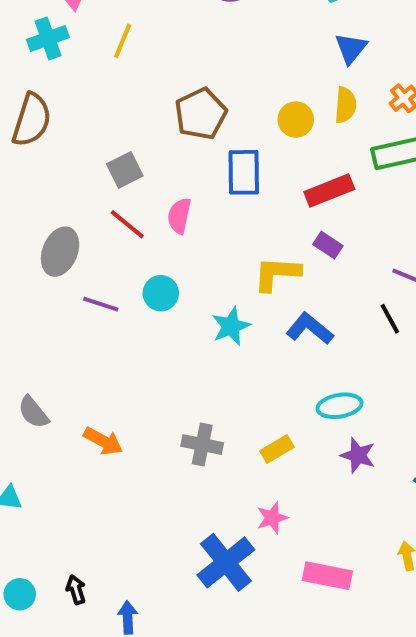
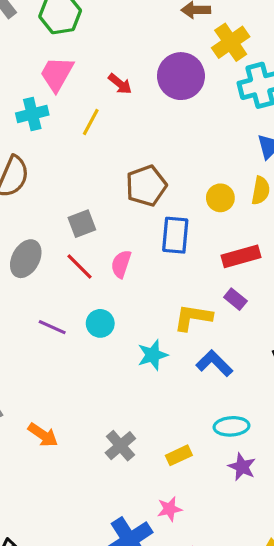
gray ellipse: (60, 252) -> (26, 259), moved
gray cross: (202, 445) -> (120, 446), turned 32

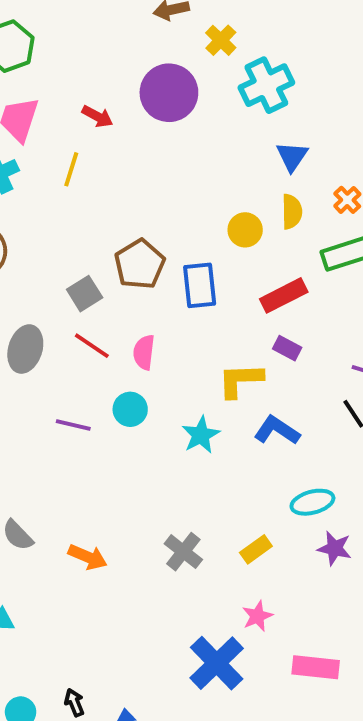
yellow cross: (231, 42) -> (221, 40), size x0.7
brown pentagon: (146, 186) -> (140, 264), moved
pink semicircle: (121, 264) -> (144, 352), moved

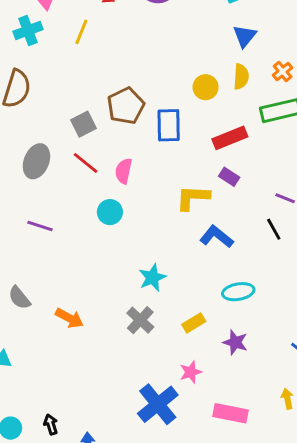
purple line: (73, 425) -> (40, 226), moved
cyan star: (201, 435) -> (152, 278), moved
purple star: (335, 548) -> (235, 342), moved

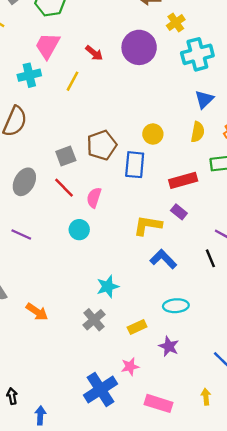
yellow circle: (206, 87) -> (153, 134), moved

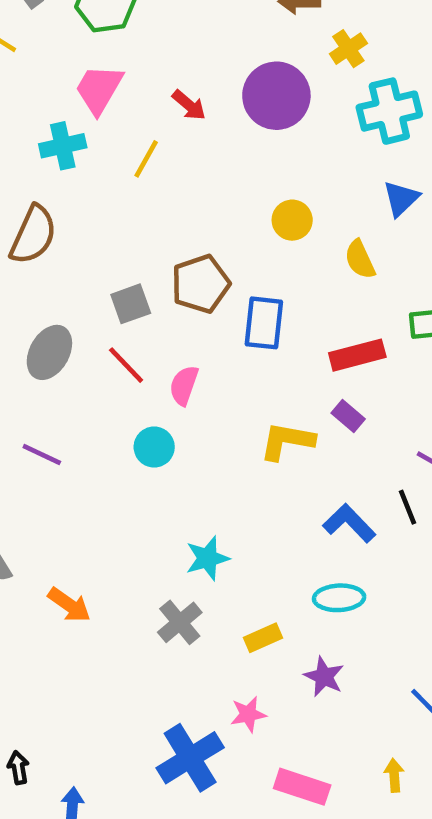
yellow semicircle: (198, 132) -> (360, 259), moved, turned 144
yellow circle: (153, 134) -> (292, 220), moved
blue L-shape: (163, 259) -> (349, 523), moved

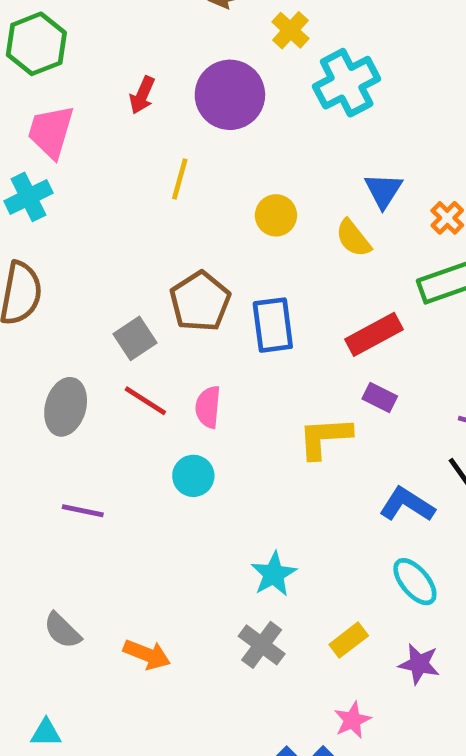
red arrow: (189, 105) -> (142, 95), moved, turned 87
yellow line: (146, 159) -> (180, 179), moved
blue triangle: (401, 199) -> (383, 190), moved
cyan ellipse: (339, 598) -> (415, 582), turned 66

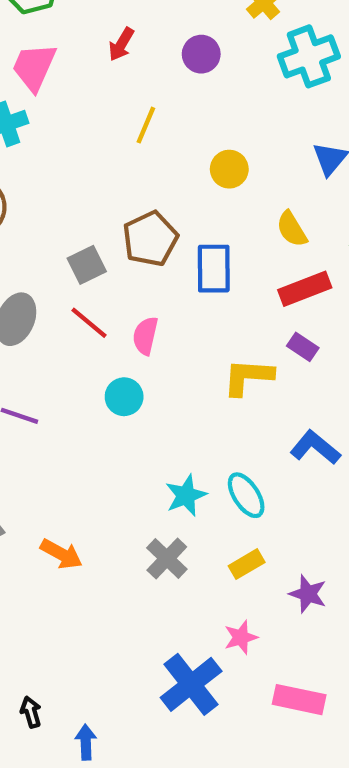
purple circle: (230, 95) -> (201, 54), size x0.6
yellow semicircle: (353, 238) -> (292, 229), moved
cyan ellipse: (415, 582) -> (246, 495), moved

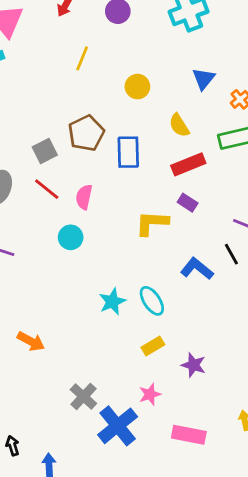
gray cross: (167, 558) -> (83, 397), moved

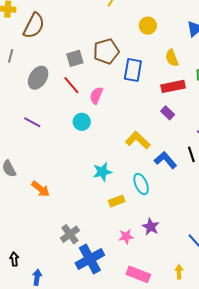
yellow L-shape: (152, 223) -> (138, 140), moved, turned 30
cyan ellipse: (152, 301) -> (141, 184), moved
yellow rectangle: (153, 346) -> (117, 201), moved
pink star: (150, 394) -> (126, 237), moved

